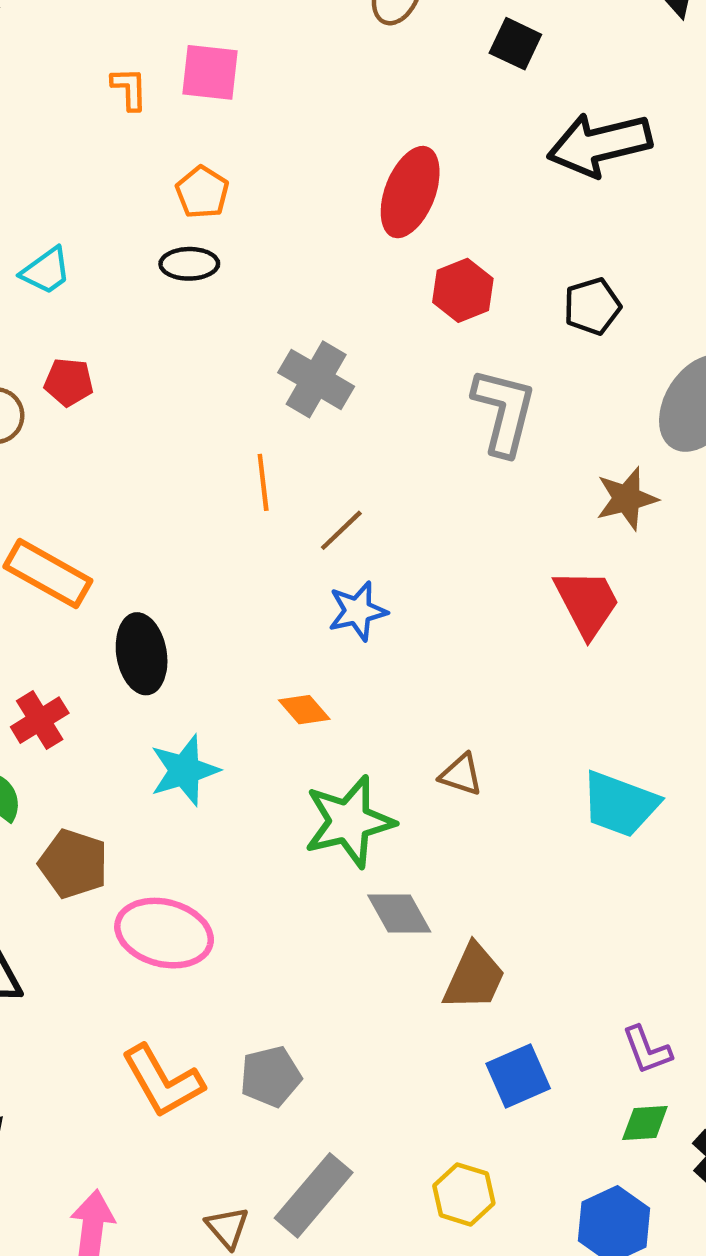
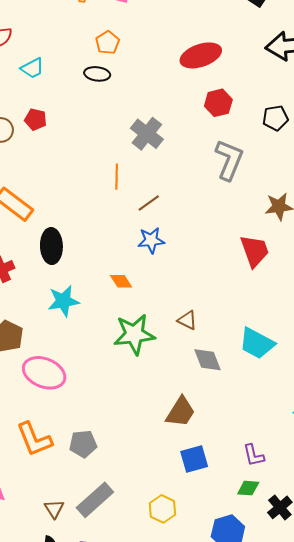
red ellipse: (410, 192) -> (201, 55), turned 42
gray diamond: (399, 913) -> (207, 360), moved

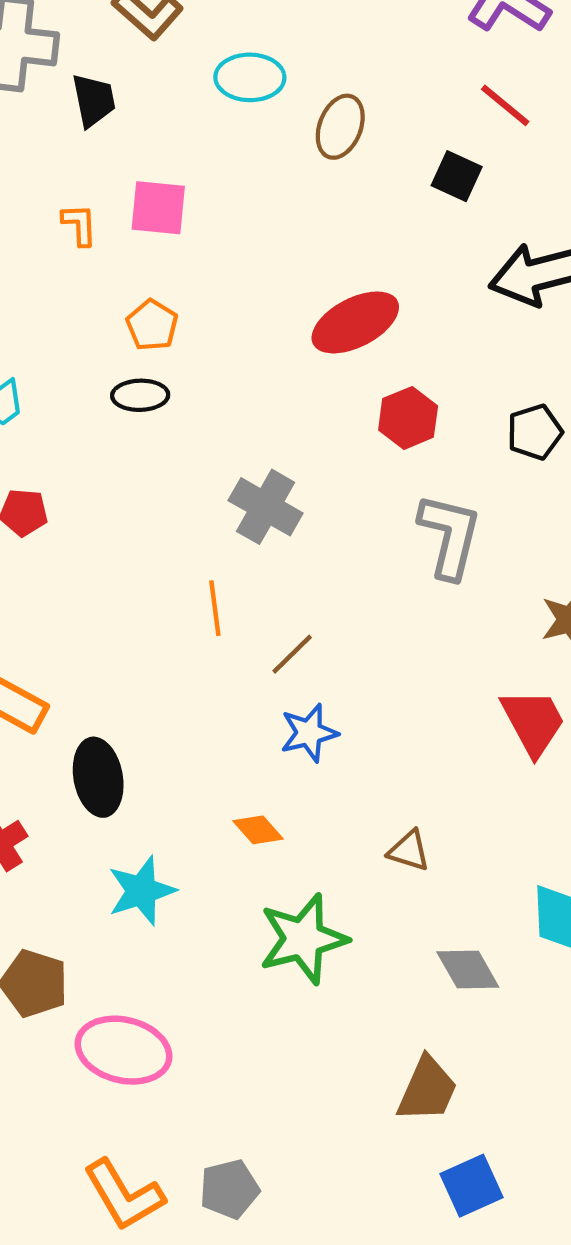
brown triangle: (187, 320) -> (409, 851), moved

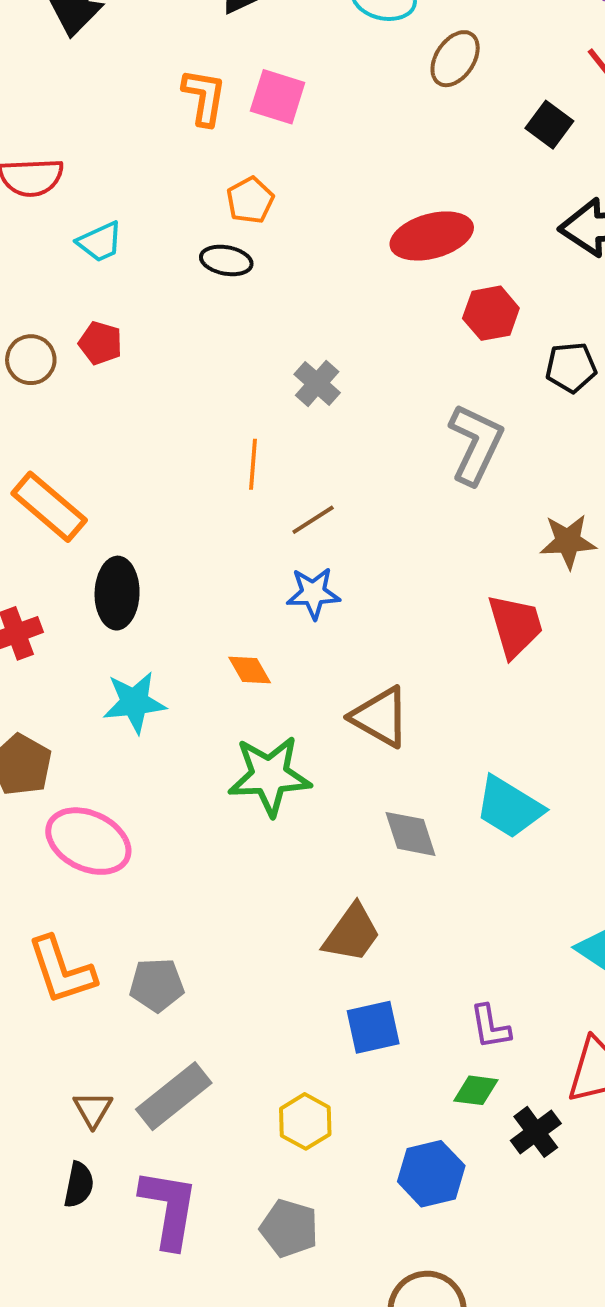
orange L-shape: (79, 225) -> (204, 97), size x1.4
red hexagon: (408, 418) -> (491, 313), moved
gray cross: (266, 507) -> (317, 383), size x0.7
brown triangle: (409, 851) -> (380, 717), size x1.6

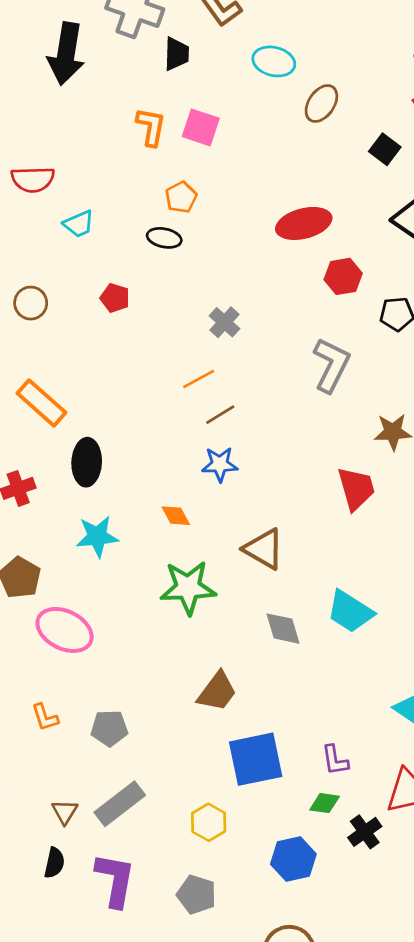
red pentagon: (100, 343) -> (115, 298), moved
orange line: (253, 464) -> (199, 379), moved, turned 56
brown trapezoid: (352, 933) -> (217, 692), moved
orange L-shape: (61, 970) -> (45, 717), size x0.6
blue square: (373, 1027) -> (256, 759), size x1.5

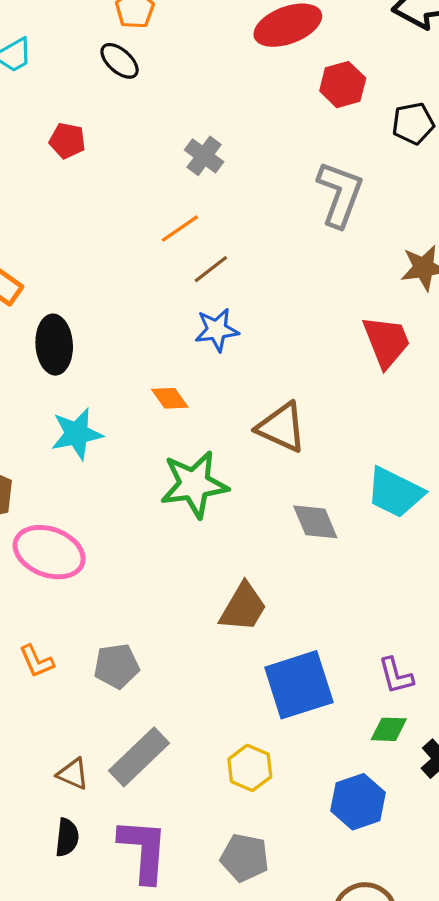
black ellipse: (164, 238) -> (120, 61), turned 36
brown triangle: (65, 812) -> (73, 774), turned -32

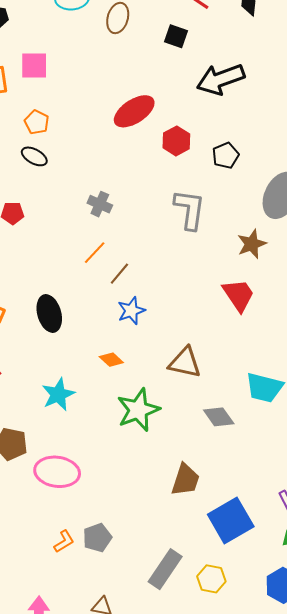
black ellipse: (54, 345) -> (49, 313), moved
orange L-shape: (37, 661) -> (64, 541), turned -85
gray pentagon: (116, 666) -> (97, 538), moved
gray rectangle: (139, 757) -> (165, 569), moved

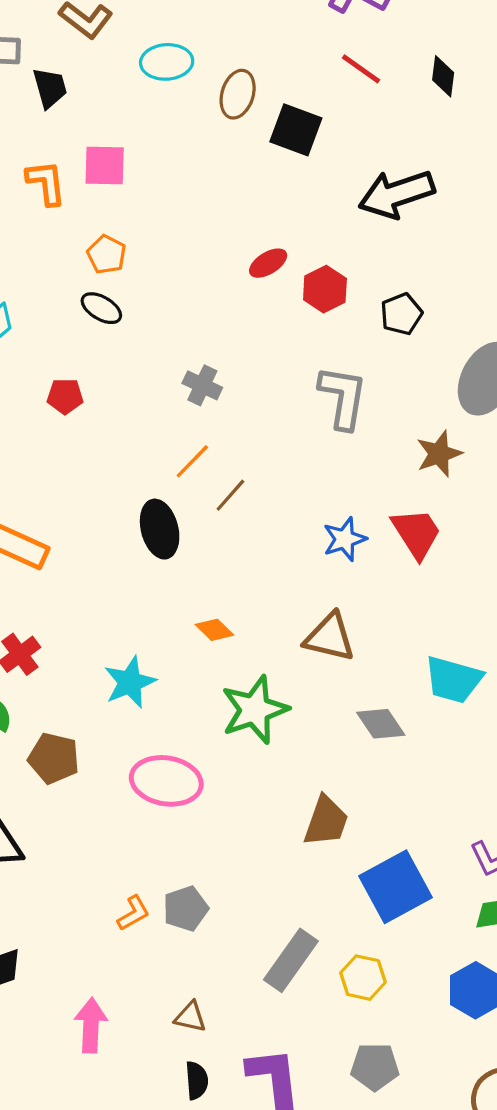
black square: (176, 36) -> (296, 130), moved, size x1.4
red ellipse: (134, 111) -> (268, 263), moved, size x0.6
blue star: (131, 311) -> (345, 539), moved
black ellipse: (49, 313) -> (160, 529), moved
pink ellipse: (57, 472) -> (166, 781), moved

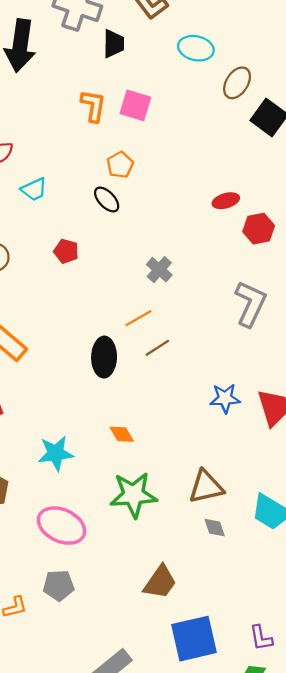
brown triangle: (330, 637) -> (206, 487), moved, turned -42
gray diamond: (381, 724) -> (215, 528), size x0.7
gray pentagon: (186, 909) -> (59, 585), moved

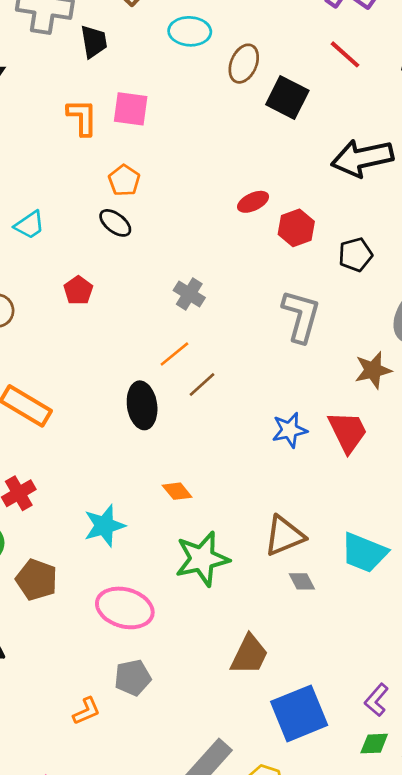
red pentagon: (66, 251) -> (78, 290), turned 30
purple L-shape: (261, 638) -> (376, 700), turned 60

